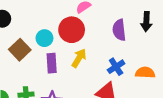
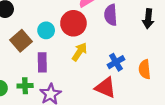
purple semicircle: (119, 30) -> (111, 15), moved
purple rectangle: (52, 63) -> (42, 62), moved
orange semicircle: (145, 73) -> (145, 69), turned -102

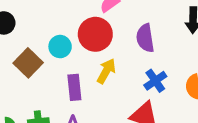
purple semicircle: (111, 15) -> (145, 38), moved
purple rectangle: (42, 62) -> (74, 87), moved

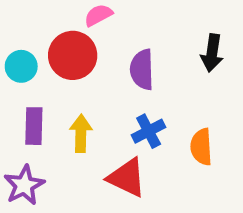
yellow arrow: (106, 71) -> (81, 133), moved, turned -35

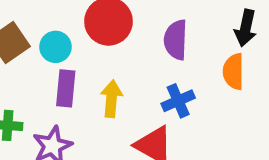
cyan circle: (21, 66) -> (55, 47), moved
orange semicircle: (201, 147) -> (233, 71), moved

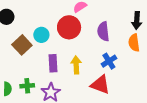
cyan circle: (55, 47) -> (41, 35), moved

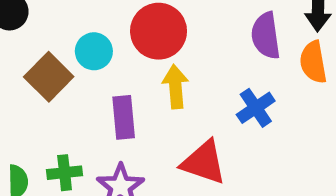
purple semicircle: (103, 31) -> (266, 36), moved
yellow arrow: (76, 65) -> (175, 87), moved
red triangle: (100, 85) -> (204, 162), moved

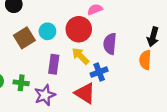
purple semicircle: (266, 36) -> (110, 44), moved
yellow arrow: (175, 87) -> (80, 56), turned -54
blue cross: (256, 108) -> (99, 72), moved

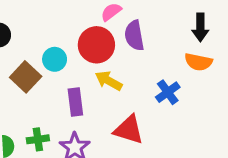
purple semicircle: (110, 44) -> (134, 35), moved
orange semicircle: (145, 60) -> (198, 62), turned -66
blue cross: (99, 72) -> (168, 92), moved

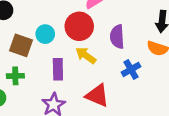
purple semicircle: (134, 35) -> (117, 37), moved
brown square: (26, 77) -> (21, 45), turned -30
green cross: (38, 139) -> (15, 76), moved

